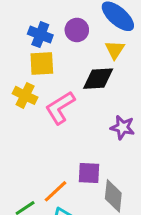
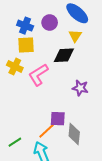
orange line: (56, 191) -> (47, 131), moved

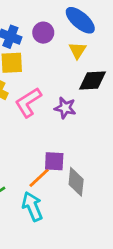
black diamond: (64, 55) -> (93, 80), moved
purple star: (80, 88) -> (65, 108), moved

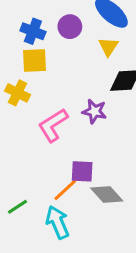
pink L-shape: (28, 102) -> (53, 125), moved
gray diamond: (76, 182) -> (107, 194), turned -48

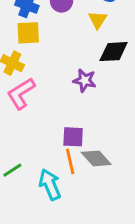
pink L-shape: (53, 125) -> (21, 93), moved
orange line: (65, 190) -> (70, 161), moved, turned -60

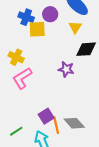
yellow square: (28, 33) -> (37, 29), moved
purple square: (73, 137) -> (46, 116), moved, turned -35

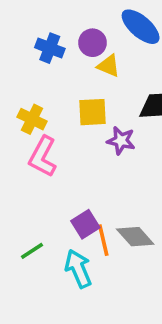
yellow triangle: (75, 27) -> (109, 66), moved, turned -40
yellow square: (37, 29) -> (93, 112), moved
pink L-shape: (22, 78) -> (43, 157), turned -30

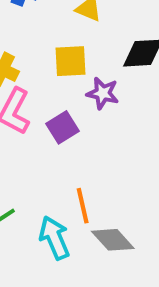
purple square: (85, 224) -> (63, 127), moved
gray diamond: (135, 237) -> (113, 240), moved

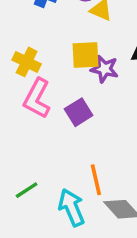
purple star: (103, 93) -> (105, 69), moved

